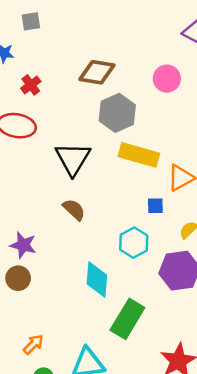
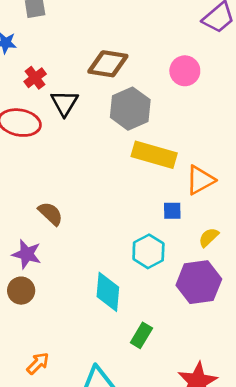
black triangle: (73, 159) -> (64, 103), moved, size x0.7
brown semicircle: (74, 210) -> (50, 214), moved
green rectangle: (127, 319) -> (141, 335), size x0.6

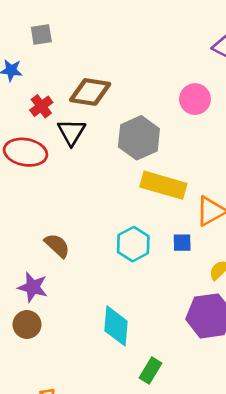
brown diamond: (108, 64) -> (90, 92), moved
cyan hexagon: (148, 251) -> (133, 244), moved

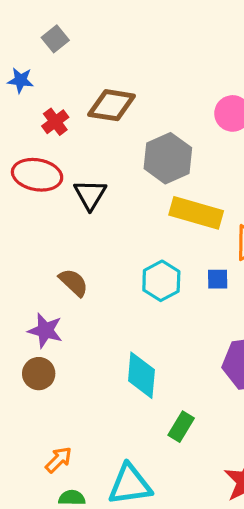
gray square: (41, 34) -> (55, 39), turned -30
black triangle: (71, 132) -> (90, 195), moved

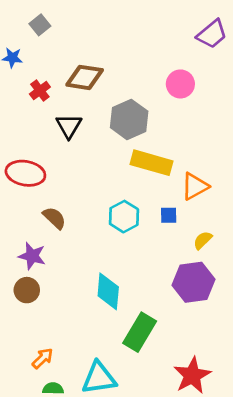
red ellipse: (37, 175) -> (25, 173), moved
black triangle: (90, 195) -> (69, 126), moved
green rectangle: (181, 427) -> (140, 332), size x1.6

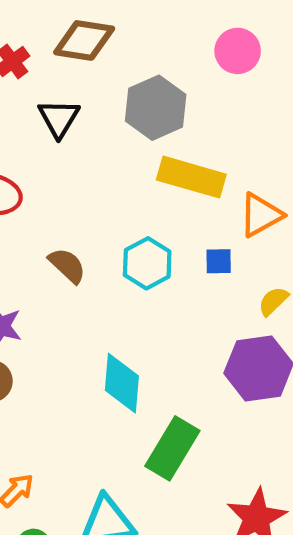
brown semicircle: (54, 218) -> (67, 265), moved

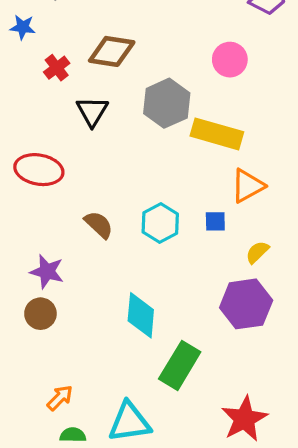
yellow rectangle: (191, 177) -> (217, 134), moved

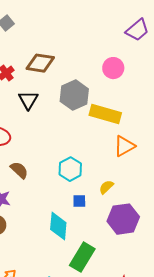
blue square: (215, 221) -> (79, 201), moved
brown semicircle: (99, 225) -> (19, 170), moved
yellow semicircle: (257, 252) -> (106, 187), moved

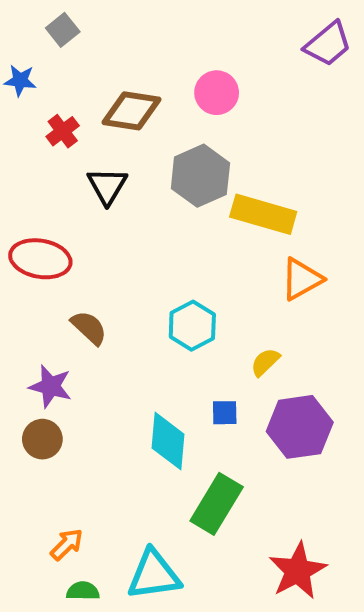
pink circle: (113, 68) -> (217, 93), moved
blue square: (79, 201) -> (225, 413), moved

